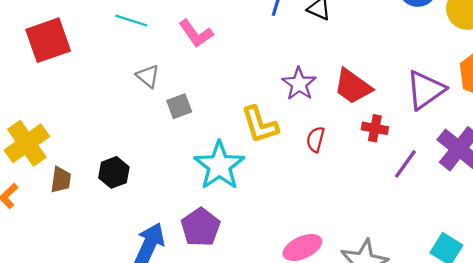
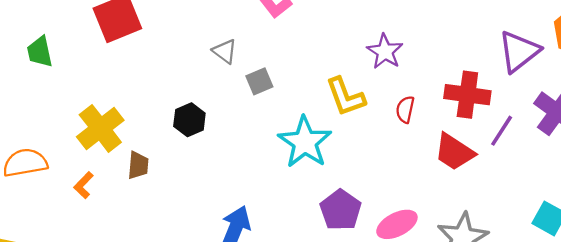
red trapezoid: (353, 86) -> (454, 152), moved
red cross: (375, 128) -> (467, 95), size x1.6
black hexagon: (114, 172) -> (189, 120), moved
purple pentagon: (201, 227) -> (341, 210), moved

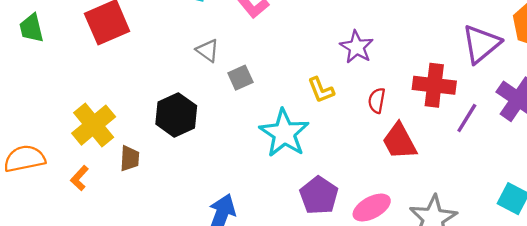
green trapezoid: (40, 52) -> (32, 28), moved
yellow L-shape: (345, 97) -> (321, 90), size x0.7
black hexagon: (189, 120) -> (176, 115), size x1.4
red trapezoid: (454, 152) -> (399, 141), moved, turned 30

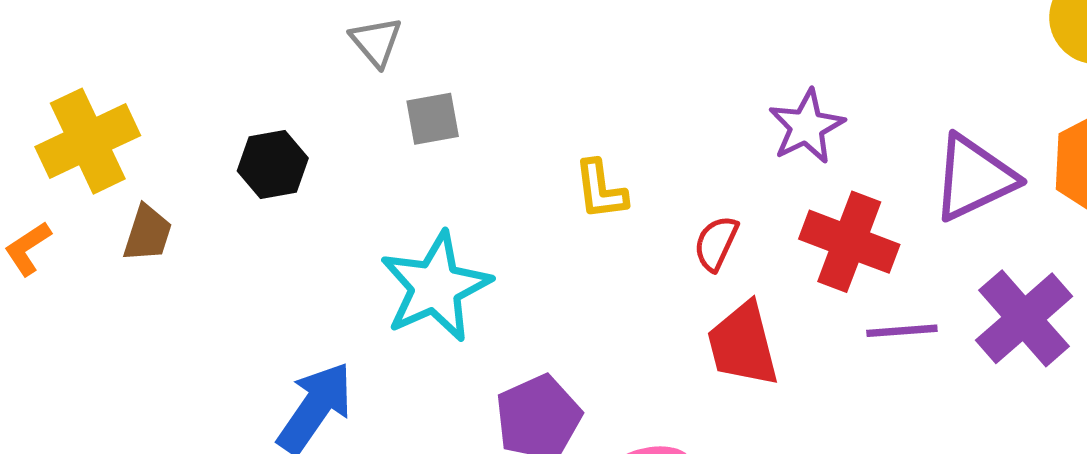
purple star: (357, 47) -> (807, 127), moved
black hexagon: (176, 115) -> (273, 164), size x0.7
purple line: (467, 118) -> (902, 331), turned 40
cyan star: (284, 133) -> (436, 287), moved

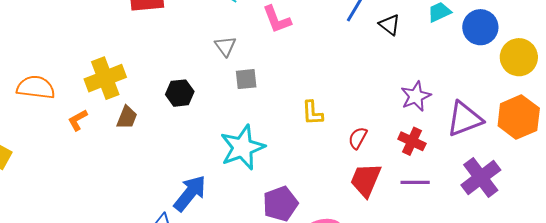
purple star: (807, 127) -> (416, 96), moved
red cross: (849, 242) -> (412, 141), size x0.7
purple line: (902, 331) -> (415, 182), moved
red trapezoid: (743, 344) -> (366, 180), turned 33

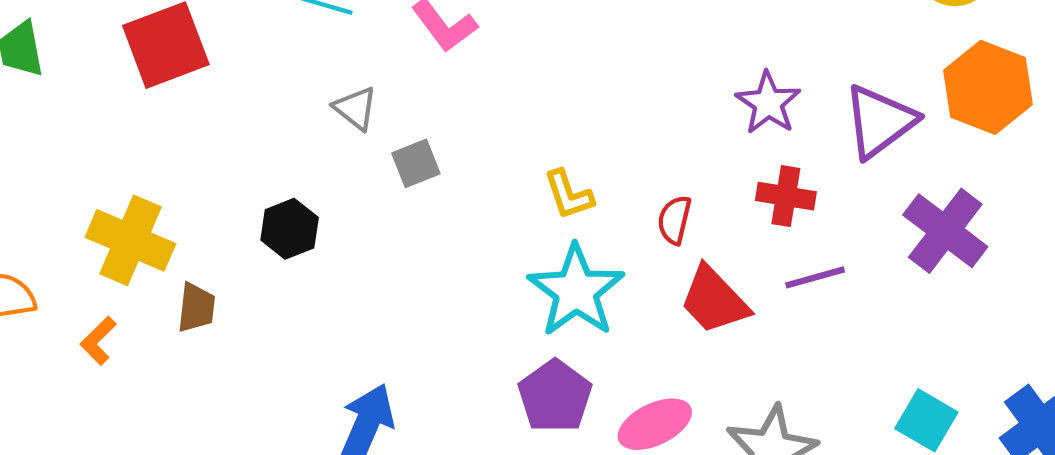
yellow cross: (105, 78) -> (130, 240), turned -30
cyan star: (242, 147) -> (576, 291), moved
red trapezoid: (366, 180) -> (714, 300), turned -51

